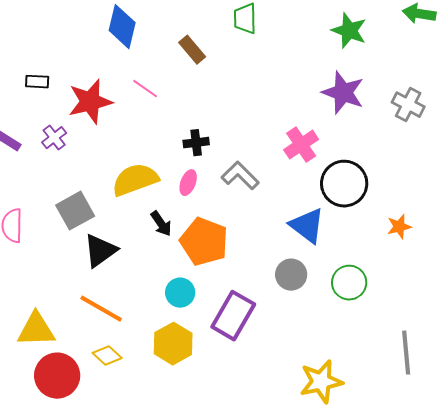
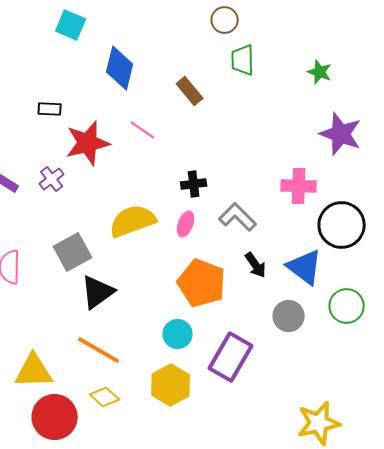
green star: (349, 31) -> (320, 72), moved, size x0.7
black rectangle: (37, 82) -> (50, 109), moved
pink cross: (301, 145) -> (299, 186), turned 36
black arrow: (161, 224) -> (256, 265), moved
green circle: (349, 283) -> (347, 306), moved

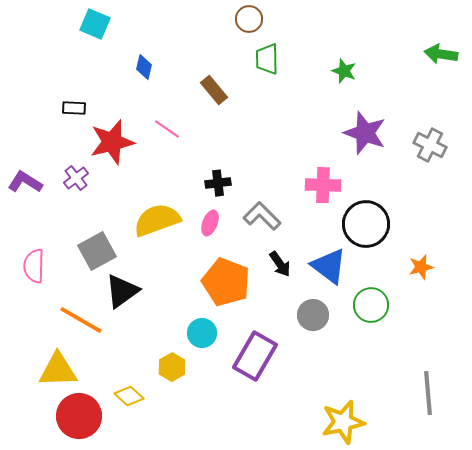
blue diamond: (120, 68) -> (144, 67), size x0.6
orange line: (99, 350) -> (81, 320), moved
yellow hexagon: (171, 385) -> (172, 367), moved, size x0.7

